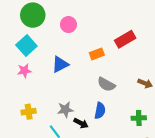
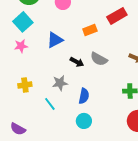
blue semicircle: (100, 111) -> (84, 96), moved
black arrow: (81, 123) -> (77, 62), moved

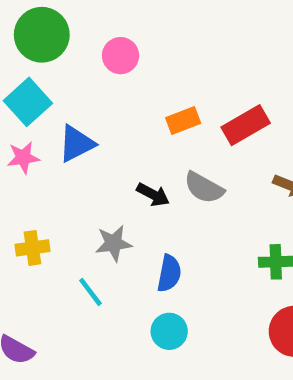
red rectangle: (117, 16) -> (246, 125), moved
blue triangle: (55, 40) -> (77, 144), moved

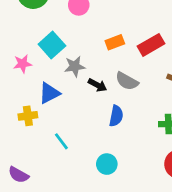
cyan square: (28, 102) -> (52, 45), moved
blue triangle: (77, 144) -> (49, 93), moved
gray star: (114, 243) -> (75, 66), moved
blue semicircle: (169, 273) -> (116, 116), moved

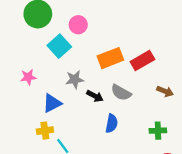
orange rectangle: (115, 42) -> (110, 58), size x1.5
cyan square: (52, 45) -> (59, 46), moved
yellow cross: (28, 116) -> (45, 131), moved

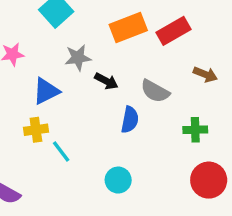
gray semicircle: (121, 93) -> (155, 91), moved

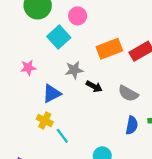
blue semicircle: (130, 120) -> (132, 125), moved
yellow cross: (36, 130) -> (45, 121), turned 35

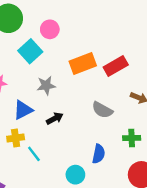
black arrow: (94, 86) -> (55, 118), moved, turned -56
yellow cross: (45, 121) -> (16, 138), turned -35
blue semicircle: (132, 125) -> (99, 154), moved

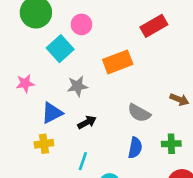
red rectangle: (116, 66) -> (154, 26), moved
cyan line: (34, 154) -> (83, 161), moved, turned 56
blue semicircle: (99, 154) -> (135, 148), moved

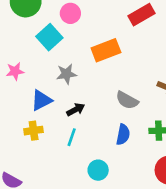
cyan line: (83, 161) -> (72, 137), moved

